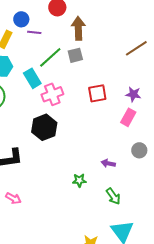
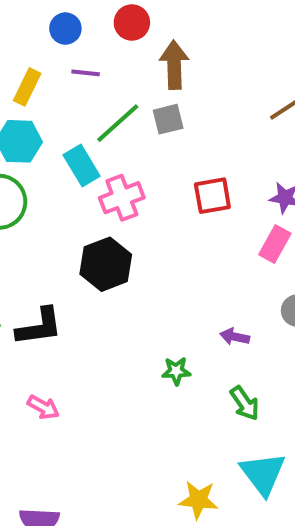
blue circle: (21, 19) -> (65, 29), moved

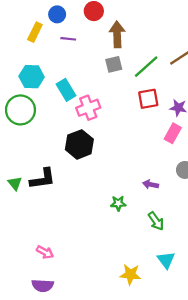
yellow rectangle: (27, 87) -> (35, 32), moved
green line: (118, 123) -> (146, 67), moved
red square: (212, 196) -> (148, 99), moved
pink arrow: (43, 407) -> (45, 252), moved
cyan triangle: (263, 474) -> (166, 260), size x0.7

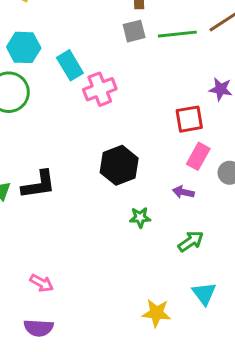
green line: (146, 67) -> (177, 34), turned 36
red square: (148, 99) -> (189, 119), moved
pink rectangle: (173, 133) -> (198, 156), moved
black hexagon: (79, 144) -> (119, 165), moved
green arrow: (156, 221) -> (191, 241), turned -90

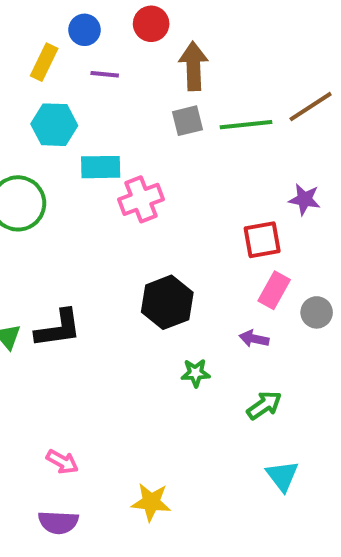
cyan hexagon: (24, 47) -> (54, 125), moved
cyan rectangle: (70, 65) -> (101, 167), turned -60
yellow star: (156, 313) -> (151, 502), moved

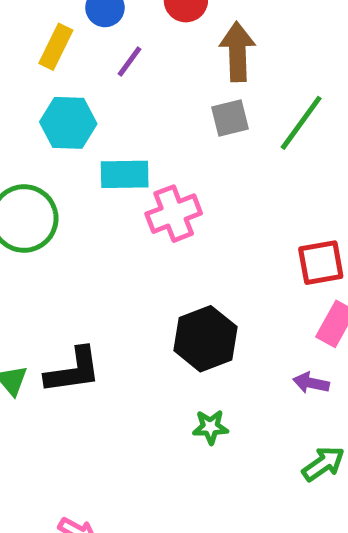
purple line: (105, 74) -> (130, 62), turned -60
green line: (246, 125) -> (301, 123), turned -48
green star: (196, 373) -> (210, 427), moved

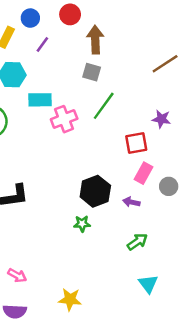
gray square: (230, 118) -> (92, 72), turned 30
green line: (301, 123) -> (104, 106), moved
black hexagon: (206, 339) -> (95, 191), moved

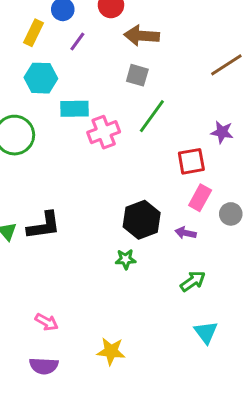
brown arrow: (95, 40) -> (142, 36), turned -84

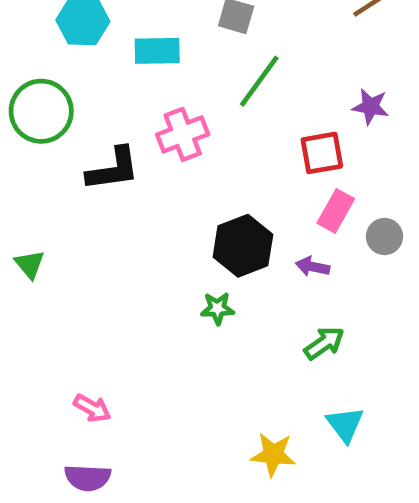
cyan rectangle: (74, 109) -> (157, 51), moved
pink cross: (104, 132) -> (183, 134), moved
black L-shape: (44, 226) -> (113, 169), moved
yellow star: (111, 351) -> (273, 455), moved

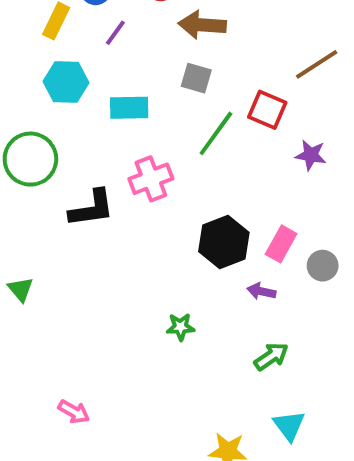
red square: (322, 153) -> (267, 110), moved, turned 33
black hexagon: (243, 246) -> (224, 242), moved

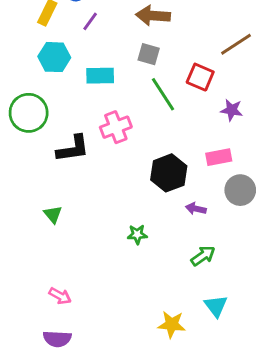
green line: (216, 133) -> (163, 94), turned -69
pink rectangle: (281, 244) -> (219, 157), moved, turned 50
gray circle: (323, 266) -> (240, 190), size x1.4
green triangle: (21, 289) -> (53, 214), moved

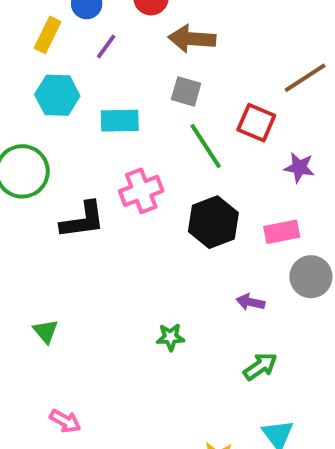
black hexagon: (169, 173) -> (213, 222), moved
green triangle: (53, 214) -> (46, 331), moved

